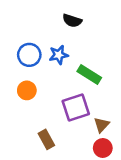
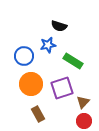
black semicircle: (72, 21) -> (59, 26), moved
blue circle: (29, 55) -> (24, 56), moved
orange circle: (27, 90) -> (31, 84), moved, size x1.5

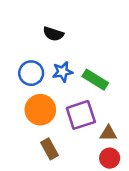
black semicircle: (59, 26) -> (53, 34), moved
blue star: (48, 45) -> (63, 72), moved
brown triangle: (83, 102) -> (108, 133), turned 48

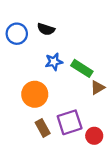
blue circle: (31, 73) -> (17, 34), moved
purple square: (81, 115) -> (70, 122), moved
brown triangle: (108, 133) -> (98, 88), moved, turned -32

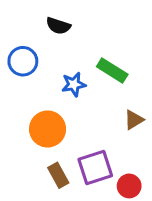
black semicircle: (46, 29) -> (58, 26), moved
blue circle: (17, 34) -> (23, 61), moved
green rectangle: (82, 68) -> (112, 70), moved

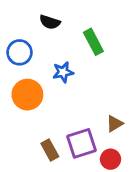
green rectangle: (112, 70) -> (93, 42), moved, turned 30
brown triangle: (134, 120) -> (114, 124), moved
orange circle: (48, 129) -> (27, 95), moved

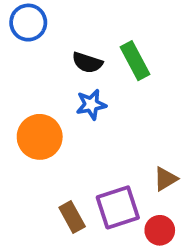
black semicircle: (50, 22) -> (87, 63), moved
blue circle: (20, 52) -> (28, 23), moved

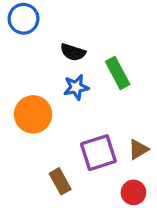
green rectangle: (135, 61) -> (118, 73), moved
purple square: (118, 207) -> (98, 153), moved

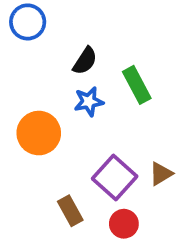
black semicircle: (73, 52) -> (85, 61), turned -75
purple square: (98, 153) -> (115, 177), turned -30
red circle: (133, 192) -> (124, 224), moved

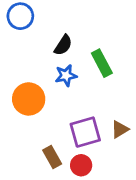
purple square: (115, 177) -> (85, 132), turned 32
red circle: (124, 224) -> (81, 165), moved

